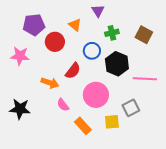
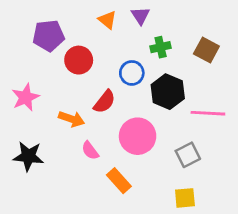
orange triangle: (75, 25) -> (107, 20), moved
pink star: (20, 56) -> (26, 97), moved, turned -30
yellow square: (112, 122) -> (185, 198), moved

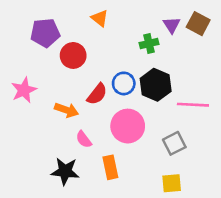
purple triangle: (140, 16) -> (172, 25), moved
brown square: (206, 50) -> (198, 24), moved
blue circle: (132, 73) -> (124, 83), moved
black star: (28, 156) -> (65, 171), moved
orange rectangle: (119, 181) -> (110, 167), turned 30

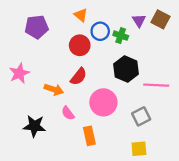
green cross: (149, 44) -> (121, 36), turned 32
red circle: (73, 55) -> (80, 45), moved
blue circle: (124, 83) -> (100, 31), moved
black star: (65, 171) -> (34, 126), moved

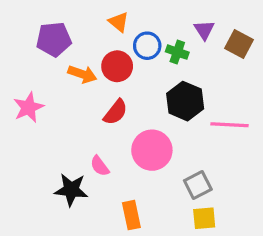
brown square: (161, 19) -> (239, 44), moved
orange arrow: (54, 89) -> (82, 74), moved
gray square: (141, 116) -> (198, 185), moved
black star: (34, 126) -> (71, 190), moved
orange rectangle: (89, 136) -> (131, 215), moved

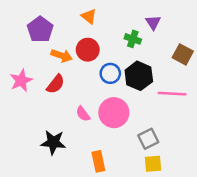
purple pentagon: (54, 39) -> (40, 29), turned -30
brown square: (239, 44) -> (183, 54), moved
blue circle: (147, 46) -> (110, 73), moved
red semicircle: (116, 112) -> (56, 84), moved
pink semicircle: (100, 166) -> (83, 114), moved

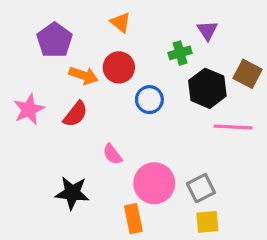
green cross: (133, 39) -> (180, 53), turned -35
black hexagon: (139, 76) -> (207, 88), moved
pink circle: (114, 113) -> (154, 183), moved

